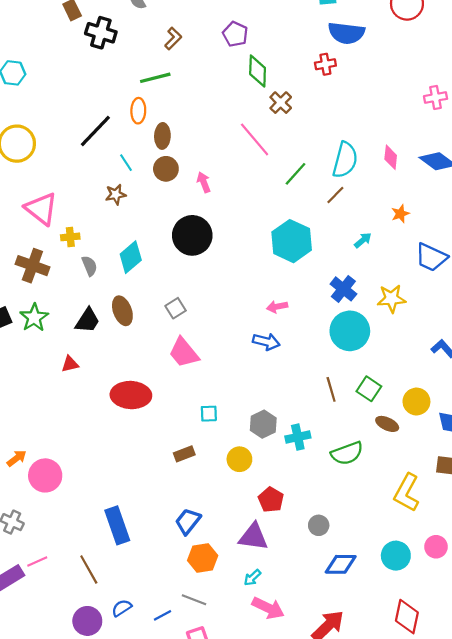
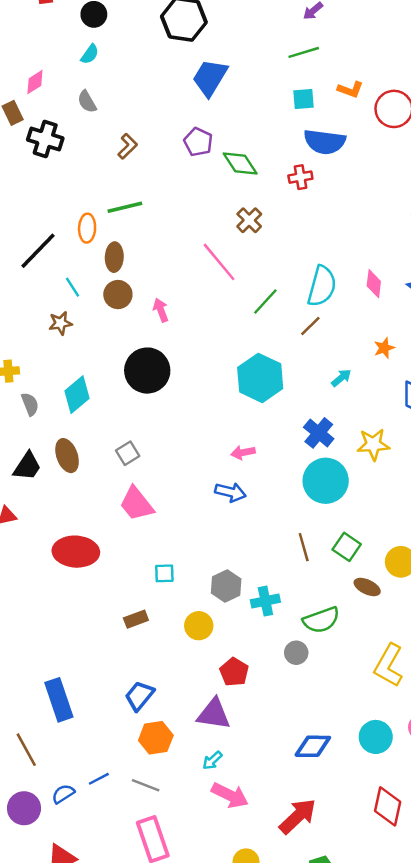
green diamond: (258, 71) -> (240, 164), moved, turned -36
green line: (155, 78) -> (125, 207), moved
gray circle: (319, 525) -> (296, 653), moved
blue line: (163, 615) -> (99, 779), moved

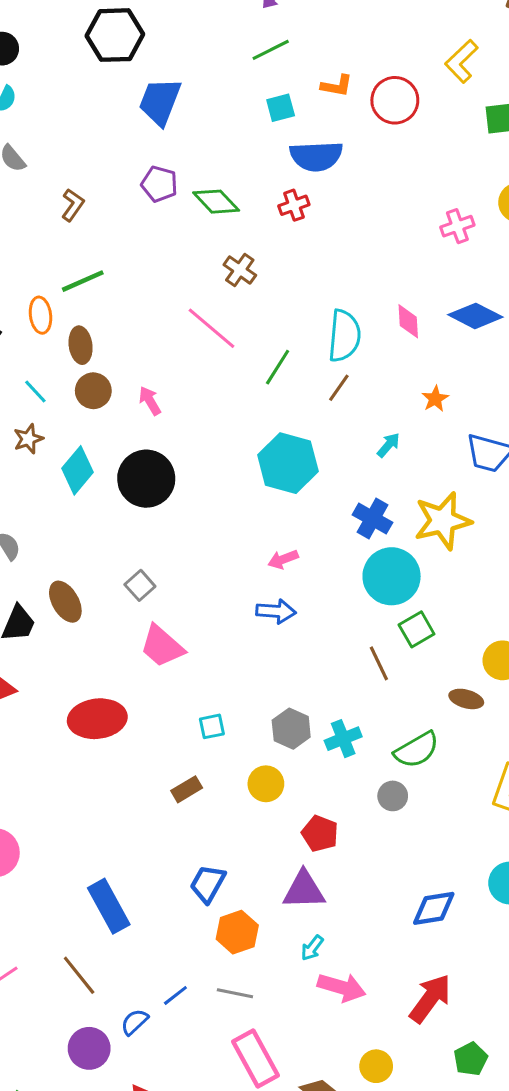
cyan diamond: (77, 395) -> (77, 470), moved
yellow star: (373, 444) -> (443, 521), size x1.4
green square: (347, 547) -> (417, 629), moved, turned 36

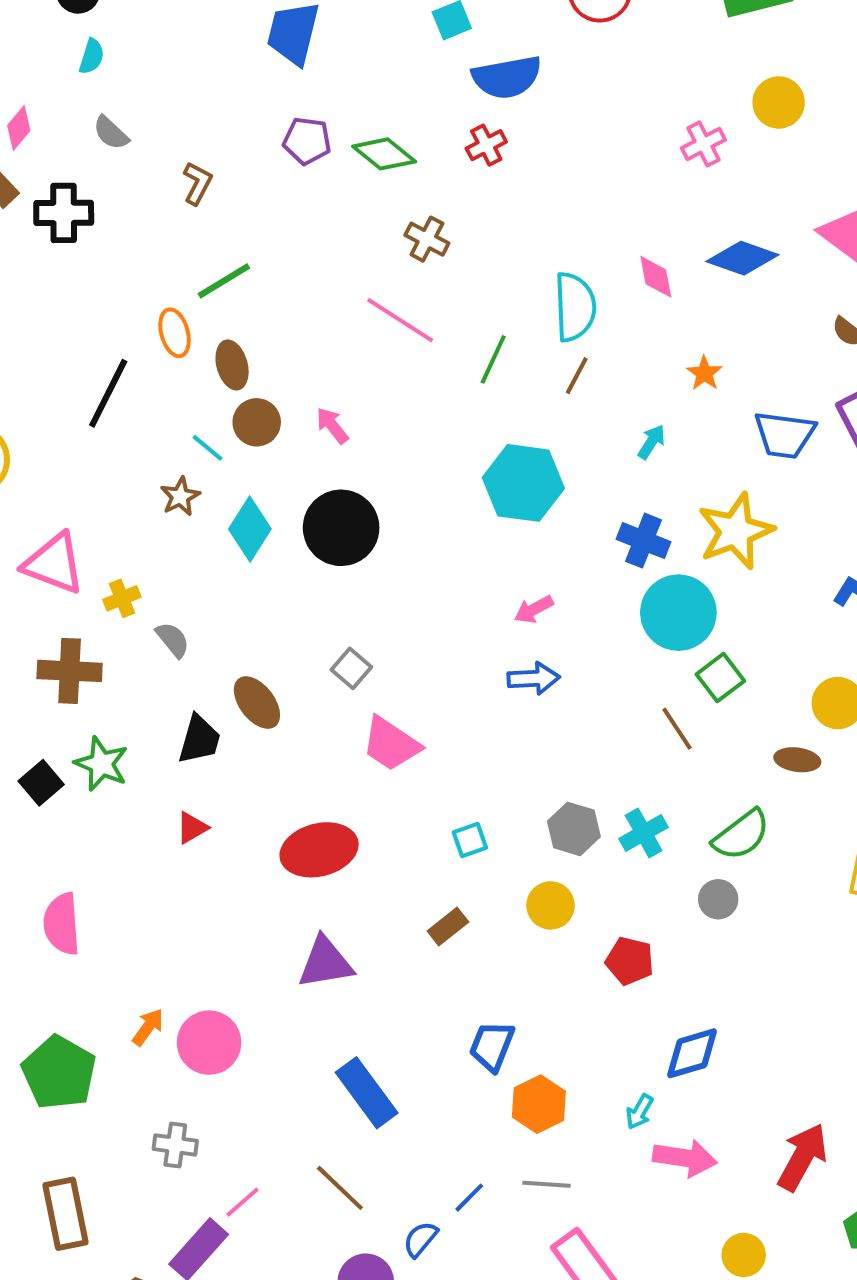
cyan line: (35, 391) -> (208, 448), moved
purple triangle: (304, 890) -> (325, 963), moved
blue diamond: (434, 908) -> (692, 1053), moved

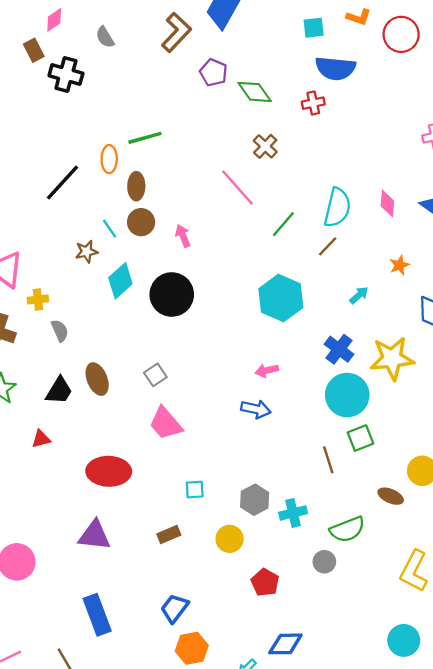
brown L-shape: (197, 183) -> (176, 32), moved, size x1.6

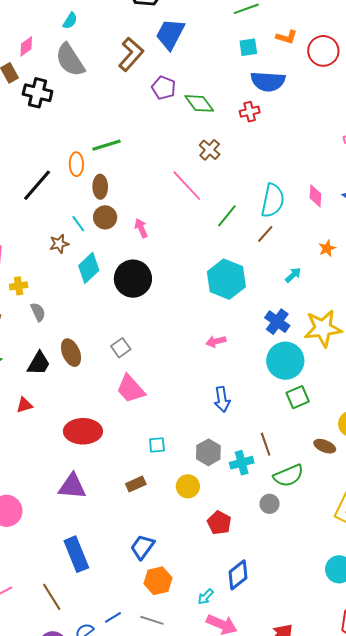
gray semicircle: (105, 37) -> (70, 60), size x1.8
blue arrow: (256, 409) -> (222, 399), moved, turned 70
brown line: (328, 460) -> (266, 444), moved
blue diamond: (285, 644) -> (238, 575), turned -36

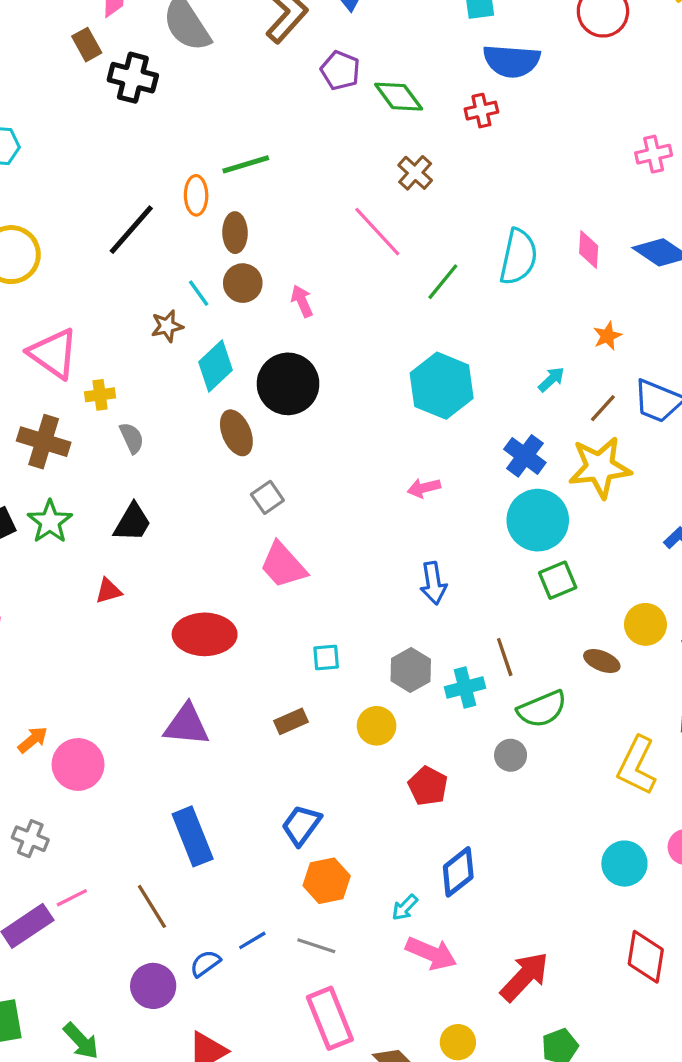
brown line: (265, 234) -> (603, 408), moved
brown ellipse: (71, 353) -> (236, 433), moved

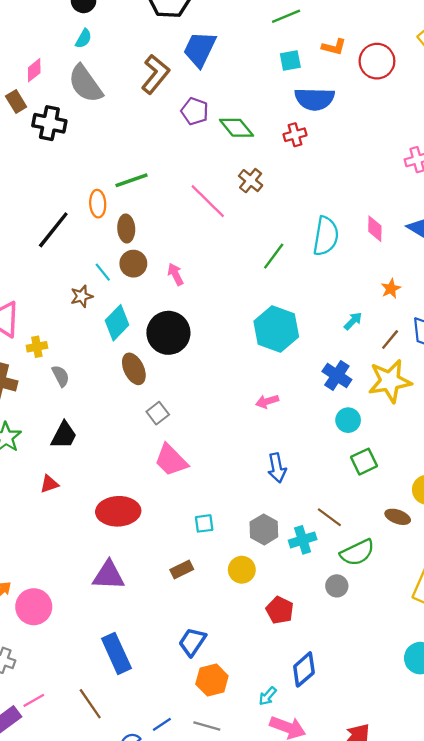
pink line: (377, 232) -> (208, 201), moved
cyan circle: (538, 520) -> (348, 420), size x0.6
brown line: (505, 657) -> (329, 517), turned -32

